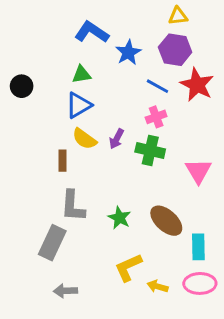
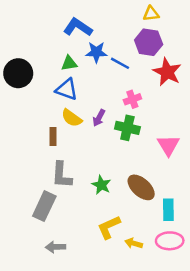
blue star: (128, 53) -> (96, 52), moved, turned 30
black circle: (22, 86) -> (18, 73), size x1.5
blue line: (158, 86) -> (120, 63), moved
blue triangle: (79, 105) -> (67, 89), turned 50

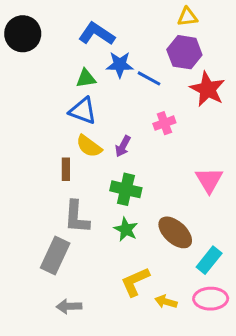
black circle: (18, 73) -> (23, 34), moved
green cross: (127, 128) -> (126, 189), moved
cyan rectangle: (168, 210) -> (209, 260), turned 40

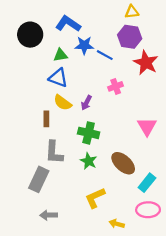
black circle: (23, 34) -> (30, 35), moved
yellow arrow: (166, 302) -> (117, 224), moved

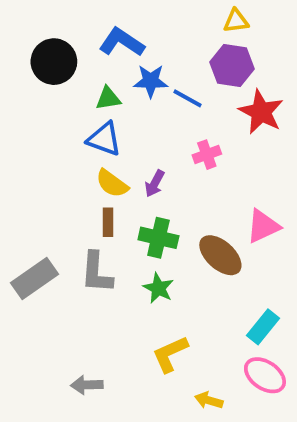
brown rectangle: (46, 119) -> (108, 222), moved
pink triangle: (147, 126) -> (263, 226), turned 36
brown ellipse: (123, 163) -> (220, 255), moved
gray rectangle: (39, 179) -> (35, 278), moved, turned 30
pink ellipse: (148, 210) -> (265, 375), turned 35

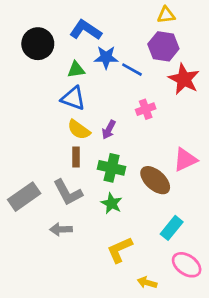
gray L-shape: (96, 273) -> (68, 192), turned -32
cyan rectangle: (263, 327) -> (172, 228), moved
gray arrow: (87, 385) -> (61, 229), moved

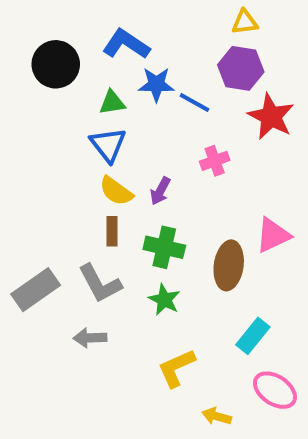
blue triangle: (73, 98) -> (108, 145), turned 32
brown ellipse: (155, 180) -> (229, 265), turned 56

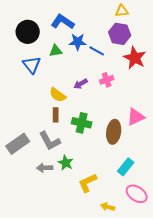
blue triangle: (108, 145) -> (32, 65), moved
purple arrow: (160, 191) -> (81, 84), moved, turned 32
green star: (164, 300) -> (66, 163), moved

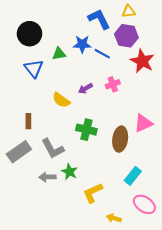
blue L-shape: (63, 22) -> (99, 19), moved, turned 30
brown rectangle: (56, 115) -> (28, 121), moved

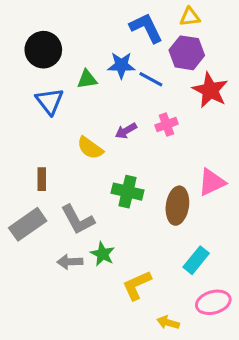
pink ellipse: (144, 204) -> (213, 302), turned -50

